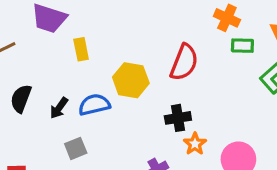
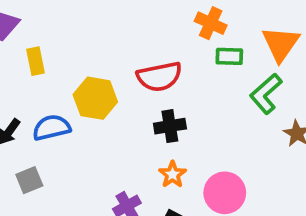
red semicircle: (184, 62) -> (159, 77), turned 57
black cross: (178, 118) -> (170, 126), moved

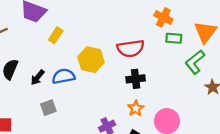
yellow rectangle: (36, 61) -> (56, 35), turned 42

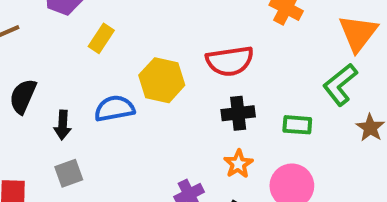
green rectangle: (174, 38) -> (297, 125), moved
black arrow: (38, 77) -> (63, 125), moved, turned -35
gray square: (48, 108) -> (69, 173), moved

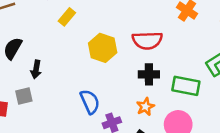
blue semicircle: (114, 109) -> (90, 102), moved, turned 70
green rectangle: (297, 125) -> (186, 86), size x1.5
gray square: (69, 173) -> (24, 96), moved

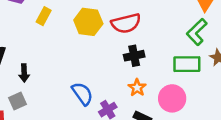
yellow hexagon: (103, 48) -> (88, 22), moved
green rectangle: (186, 86) -> (187, 64), moved

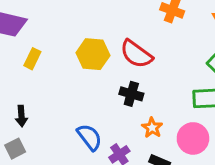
yellow rectangle: (44, 16) -> (32, 59), moved
red semicircle: (126, 23) -> (136, 54), turned 52
black cross: (134, 56) -> (131, 94), moved, turned 30

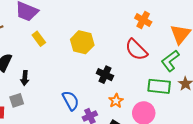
red semicircle: (136, 54) -> (136, 50), moved
yellow rectangle: (32, 59) -> (39, 39), turned -72

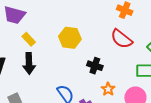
black arrow: (25, 78) -> (29, 63), moved, size x1.5

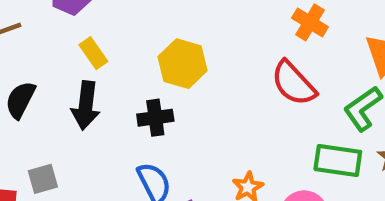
black cross: (95, 66) -> (155, 118), moved, turned -35

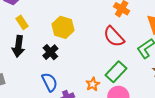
black cross: (155, 118) -> (50, 52), turned -35
green rectangle: (338, 160) -> (116, 72), moved, turned -55

